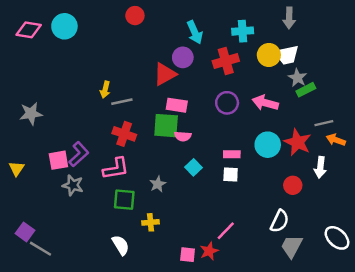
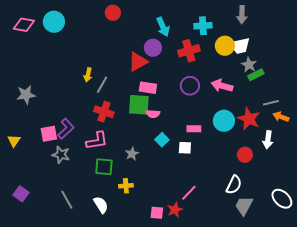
gray line: (122, 102) -> (102, 85), turned -48
white square: (231, 175) -> (185, 148), moved
gray line: (41, 249) -> (67, 200), moved, turned 30

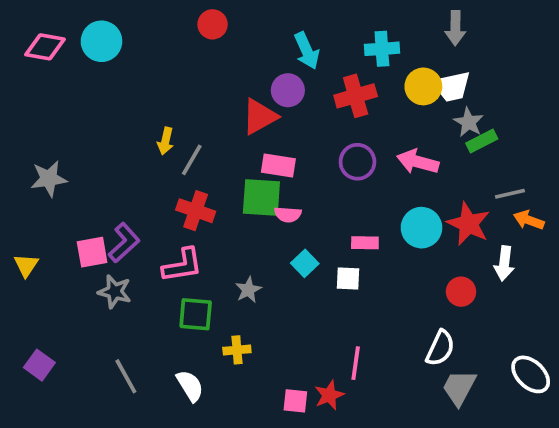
pink line: (189, 193) -> (356, 363), turned -36

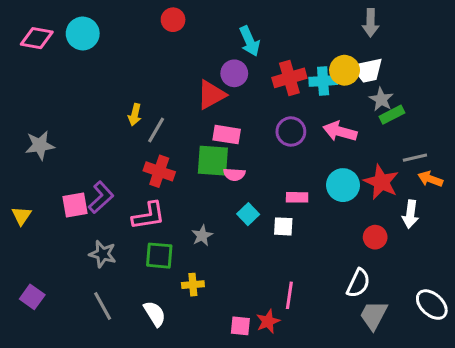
cyan cross: (382, 49) -> (323, 81), moved
gray star: (115, 292) -> (103, 254), moved

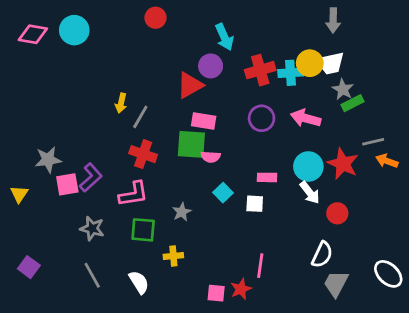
gray star: (40, 145) -> (48, 160), moved
white arrow: (410, 214) -> (310, 193), moved, turned -45

